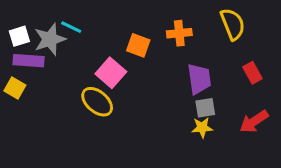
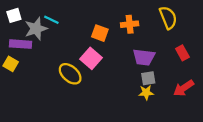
white square: (19, 36) -> (14, 15), moved
pink square: (111, 73) -> (91, 58), moved
purple trapezoid: (199, 79) -> (144, 57), turned 105

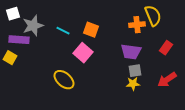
cyan line: (51, 20) -> (63, 31), moved
orange cross: (130, 24) -> (137, 25), moved
red rectangle: (182, 53) -> (166, 48), turned 64
yellow ellipse: (70, 74) -> (64, 80), moved

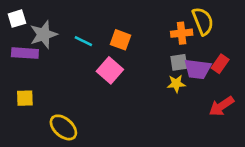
purple trapezoid: (131, 52) -> (198, 69), moved
yellow square: (10, 58) -> (25, 98), moved, turned -32
gray square: (135, 71) -> (179, 62), moved
yellow ellipse: (64, 80) -> (63, 127), moved
yellow star: (133, 84) -> (176, 84), moved

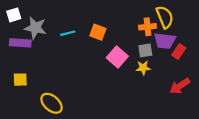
gray star: (43, 34) -> (35, 28), turned 30
cyan line: (83, 41) -> (68, 33), turned -40
purple trapezoid: (198, 69) -> (165, 41), moved
pink square: (110, 70) -> (117, 57), moved

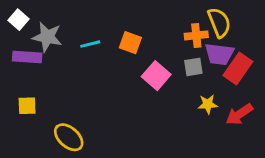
white square: (14, 15) -> (19, 20), turned -32
red rectangle: (179, 52) -> (238, 68), size x1.5
yellow star: (143, 68) -> (208, 104), moved

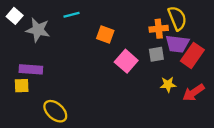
cyan line: (90, 44) -> (72, 15), moved
purple rectangle: (27, 57) -> (31, 69), moved

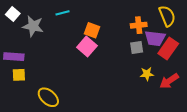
yellow semicircle: (177, 18) -> (167, 16), moved
pink square: (126, 61) -> (87, 46), moved
purple rectangle: (31, 69) -> (14, 57), moved

